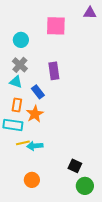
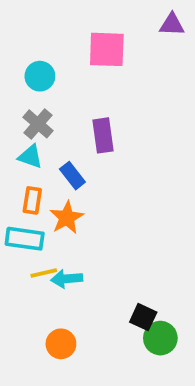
green circle: (85, 186) -> (160, 338), moved

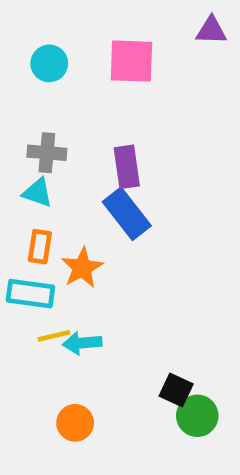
cyan circle: (40, 76) -> (49, 63), moved
gray cross: (38, 124) -> (47, 153), turned -36
blue rectangle: (72, 176) -> (127, 214), moved, size x1.5

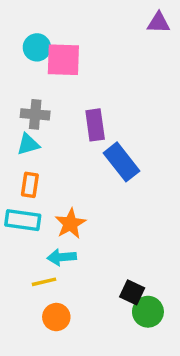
pink square: (131, 61) -> (63, 60), moved
cyan triangle: (37, 193) -> (28, 144), turned -35
blue rectangle: (127, 214) -> (122, 162), moved
orange star: (82, 268) -> (70, 224), moved
yellow line: (54, 336) -> (44, 282), moved

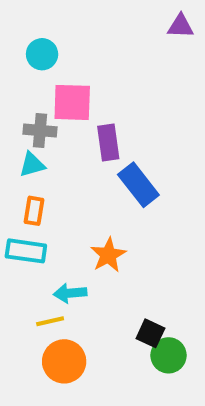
pink square: (63, 60) -> (72, 102), moved
orange star: (70, 224) -> (108, 255), moved
orange circle: (56, 317) -> (64, 361), size x1.4

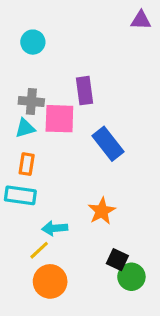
pink square: (72, 102) -> (59, 119), moved
purple rectangle: (108, 143) -> (85, 91), moved
orange star: (108, 255) -> (102, 211), moved
yellow line: (50, 321) -> (39, 250), turned -30

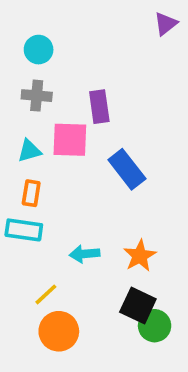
purple triangle: (141, 20) -> (166, 24), turned -40
gray cross: (31, 101) -> (37, 96), moved
orange star: (102, 211) -> (140, 256), moved
cyan arrow: (55, 228) -> (85, 254), moved
black square: (117, 260) -> (138, 305), size x1.4

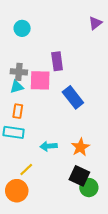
purple triangle: (166, 24) -> (95, 23), moved
gray cross: (37, 96) -> (19, 72), moved
orange circle: (59, 331) -> (17, 191), moved

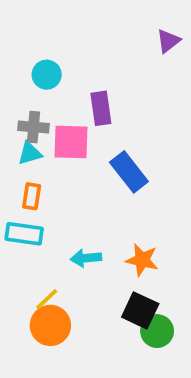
cyan circle: (22, 28) -> (47, 75), moved
orange star: (80, 147) -> (142, 260), turned -30
orange circle: (17, 191) -> (50, 325), moved

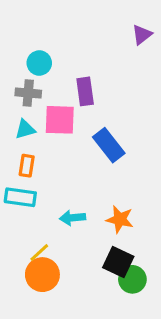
gray cross: (34, 127) -> (28, 93), moved

